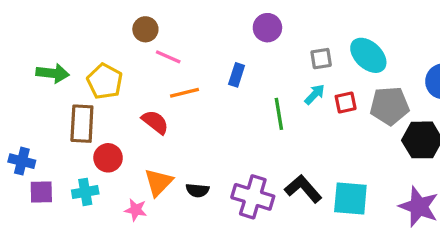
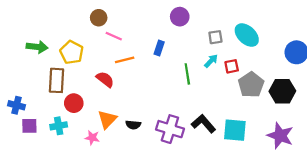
gray pentagon: (389, 106) -> (251, 85), moved, turned -30

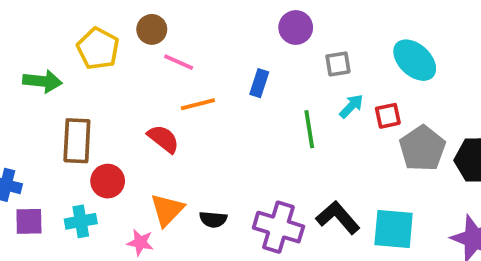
gray square: (215, 37) -> (338, 64), moved
yellow pentagon: (72, 52) -> (98, 49), moved

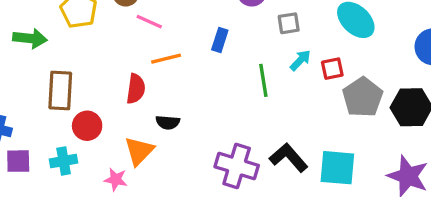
red semicircle: (163, 139) -> (136, 89), turned 60
black semicircle: (213, 219) -> (168, 122), moved

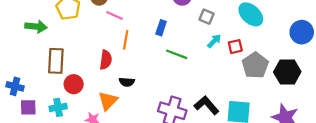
gray square: (289, 23) -> (206, 17), turned 32
orange line: (166, 59) -> (126, 40), turned -66
green line: (263, 80) -> (177, 54), moved, turned -60

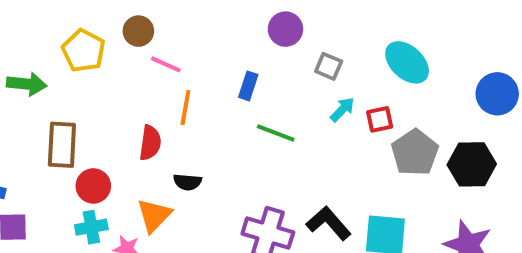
cyan cross: (58, 107) -> (91, 227), moved

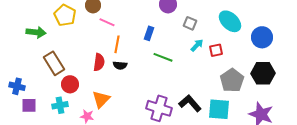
blue circle: (497, 94) -> (262, 37), moved
brown rectangle: (62, 145) -> (54, 63), turned -35
gray pentagon: (415, 153) -> (232, 80), moved
black semicircle: (187, 182) -> (120, 65), moved
cyan cross: (91, 227) -> (60, 105), moved

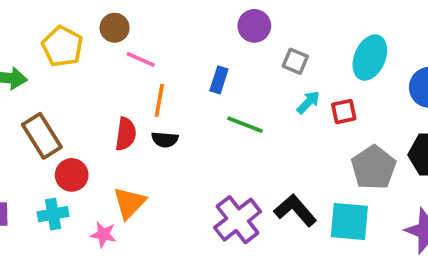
cyan ellipse: (230, 21) -> (370, 58), turned 70
purple cross: (159, 108) -> (238, 220), turned 35

